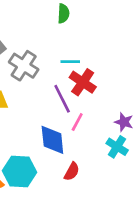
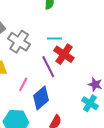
pink line: (77, 122) -> (23, 84), moved
blue diamond: (52, 140) -> (41, 98), turned 55

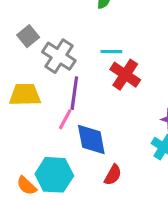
purple line: (48, 67) -> (74, 93), moved, turned 35
blue diamond: (41, 98) -> (91, 139), turned -60

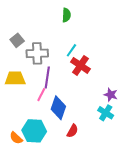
cyan line: (111, 52) -> (71, 50), turned -56
gray cross: (59, 56) -> (37, 53), turned -35
blue diamond: (91, 139) -> (58, 108), turned 30

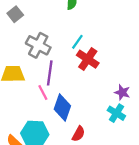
gray square: (17, 40) -> (15, 14), moved
gray cross: (37, 53) -> (38, 45), turned 30
pink line: (41, 95) -> (43, 92), turned -56

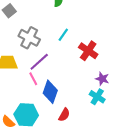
red cross: (88, 59) -> (88, 51), moved
purple line: (50, 73) -> (39, 62), turned 40

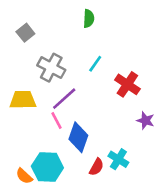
cyan cross: (97, 97) -> (118, 159), moved

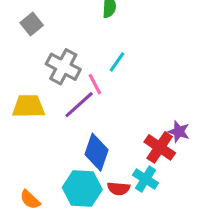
red cross: (127, 84) -> (160, 147), moved
pink line: (56, 121) -> (95, 84), moved
cyan hexagon: (47, 167) -> (82, 188), moved
red semicircle: (96, 167) -> (119, 188), turned 66

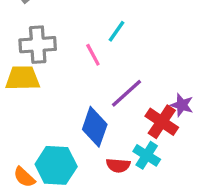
gray cross: (63, 67) -> (38, 45), moved, turned -32
purple line: (79, 105) -> (127, 93), moved
cyan hexagon: (82, 188) -> (56, 165), moved

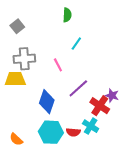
cyan line: (116, 31) -> (76, 44), moved
blue diamond: (95, 127) -> (47, 102), moved
cyan hexagon: (56, 165) -> (51, 132), moved

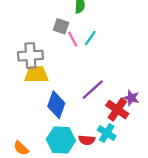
gray square: (17, 26) -> (61, 26), moved, turned -32
pink line: (58, 65) -> (73, 39), moved
yellow trapezoid: (15, 79) -> (36, 74), moved

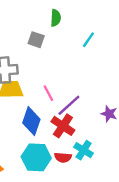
cyan line: (90, 38) -> (88, 40), moved
pink line: (73, 39) -> (48, 93), moved
red cross: (117, 110) -> (63, 126), moved

